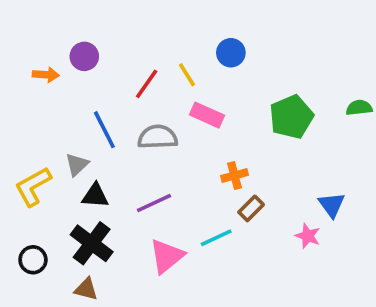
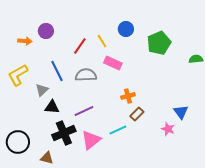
green pentagon: (291, 117) -> (159, 43), moved
yellow L-shape: (33, 186) -> (18, 75), moved
black cross: (92, 243) -> (64, 133), moved, turned 30
black circle: (33, 260) -> (18, 142), size x1.5

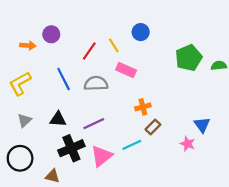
green pentagon: (159, 43) -> (189, 58), moved
gray triangle: (42, 90) -> (24, 120), moved

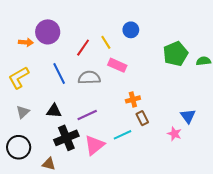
purple circle: (51, 34) -> (48, 32), size x1.5
brown rectangle: (153, 127) -> (142, 118), turned -72

